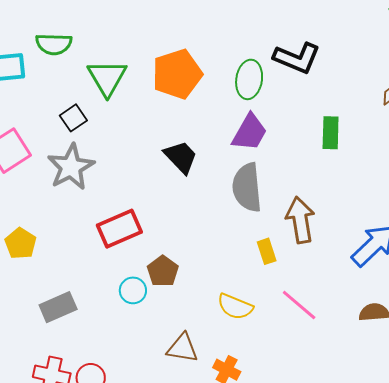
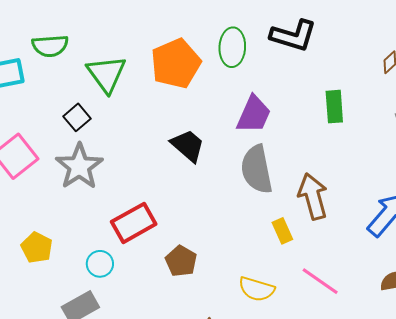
green ellipse: (249, 79) -> (232, 47), moved
cyan circle: (133, 290) -> (100, 264), moved

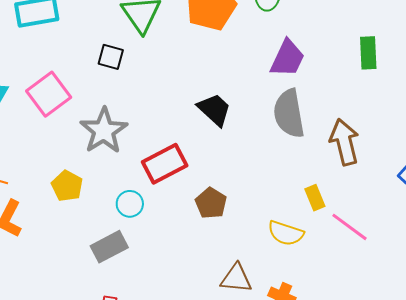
black square: (77, 117) -> (111, 57), turned -36
black trapezoid: (188, 146) -> (214, 110), moved
gray star: (79, 166) -> (104, 131), moved
yellow rectangle: (282, 231) -> (315, 198), moved

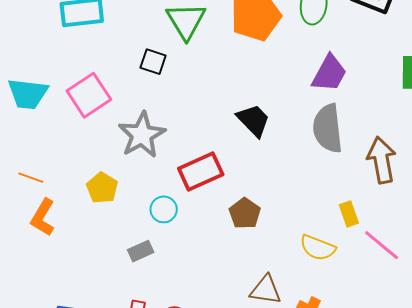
gray rectangle: (109, 247) -> (141, 251), size x0.7

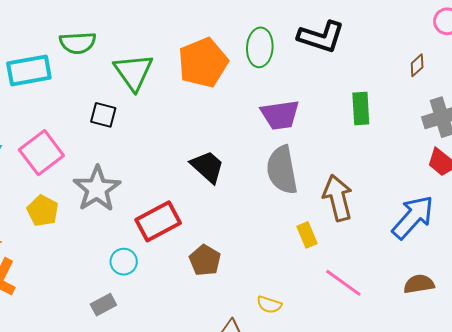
purple trapezoid: (329, 73) -> (280, 115), turned 57
yellow pentagon: (102, 188) -> (43, 211), moved
yellow rectangle: (349, 214) -> (307, 235), moved
yellow semicircle: (318, 248) -> (269, 305), moved, size x0.7

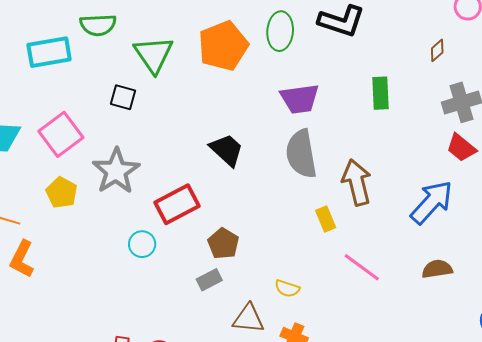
gray rectangle: (103, 305) -> (209, 280), moved

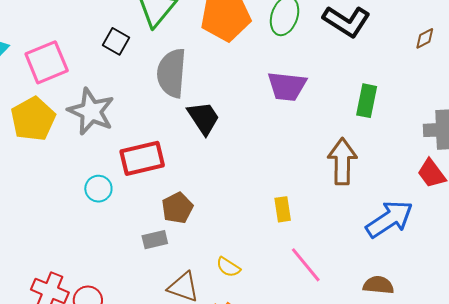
brown diamond: (437, 50) -> (425, 38), moved
gray semicircle: (301, 154) -> (172, 73), moved
gray star: (116, 171) -> (91, 111), turned -30
brown arrow: (357, 182) -> (342, 161), moved
yellow pentagon: (62, 193) -> (33, 119), size x1.4

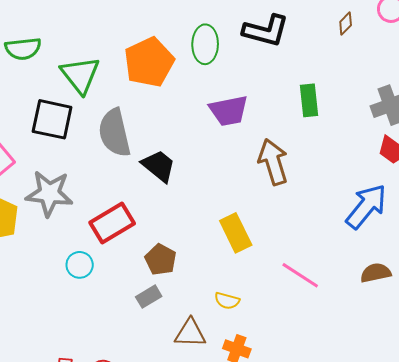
black square: (116, 41) -> (52, 119), size x1.6
brown arrow: (342, 161) -> (273, 162), moved
yellow rectangle: (283, 209) -> (236, 233), moved, size x1.5

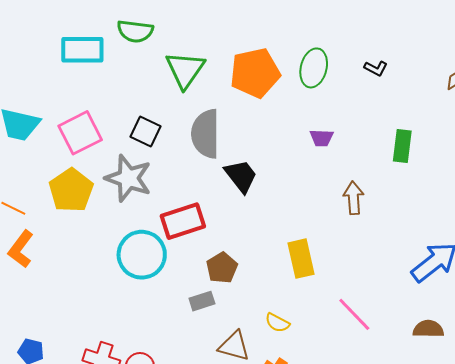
black L-shape: (266, 31) -> (376, 68), size x0.5
purple trapezoid: (229, 111) -> (322, 138), size x0.6
black square: (52, 119) -> (145, 132), moved, size x0.7
brown arrow: (273, 162) -> (353, 198), size x0.7
cyan circle: (80, 265) -> (142, 255), size x1.8

